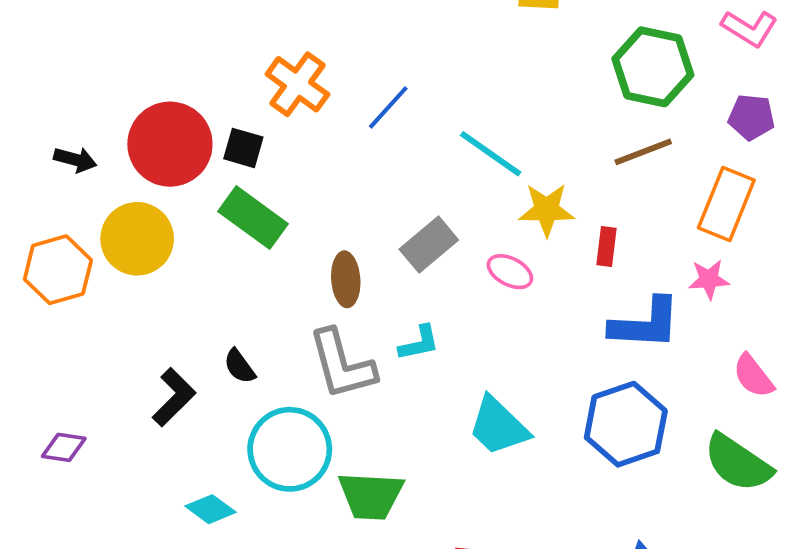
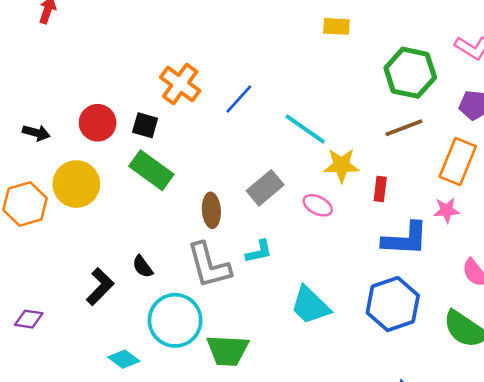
red circle: (170, 144) -> (98, 123), size x0.7

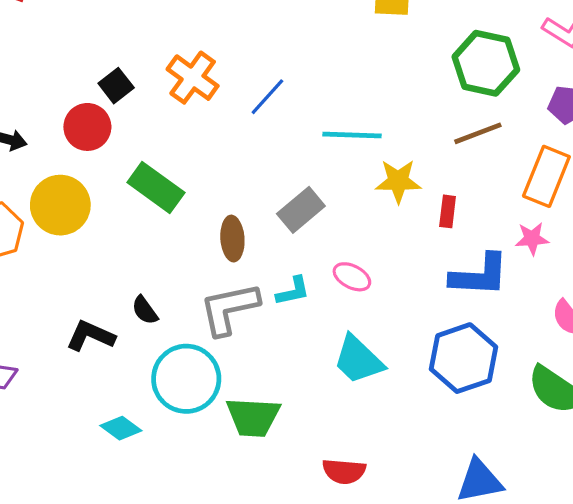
black square: (145, 125) -> (116, 86), moved, turned 36
cyan line: (305, 129) -> (352, 135), turned -33
pink ellipse: (318, 205) -> (352, 277), moved
gray L-shape: (209, 265) -> (229, 309), turned 93
black L-shape: (100, 287) -> (91, 336), turned -111

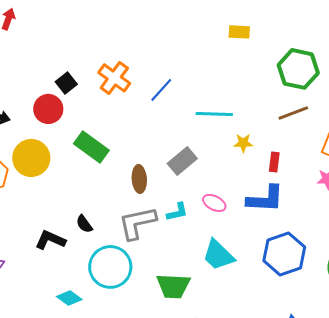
yellow star: (398, 181) -> (243, 143), size x0.7
blue L-shape: (479, 275) -> (265, 199), moved
green trapezoid: (253, 417) -> (173, 286), moved

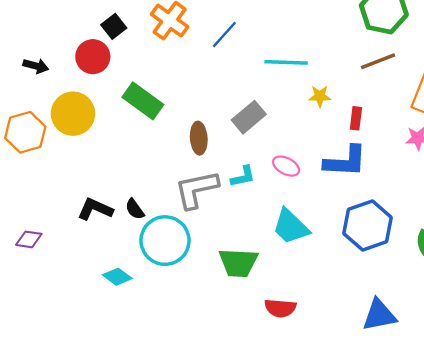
black semicircle: (84, 224) -> (135, 209), moved

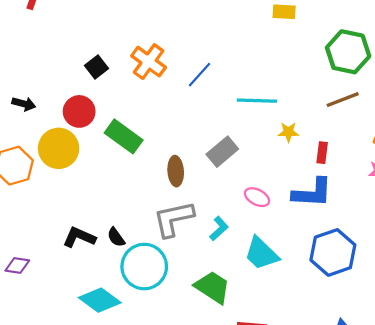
red circle: (93, 57) -> (79, 111), moved
cyan L-shape: (243, 177) -> (219, 229), moved, turned -30
green trapezoid: (238, 263) -> (213, 287), turned -150
cyan diamond: (117, 277) -> (100, 300), size x1.5

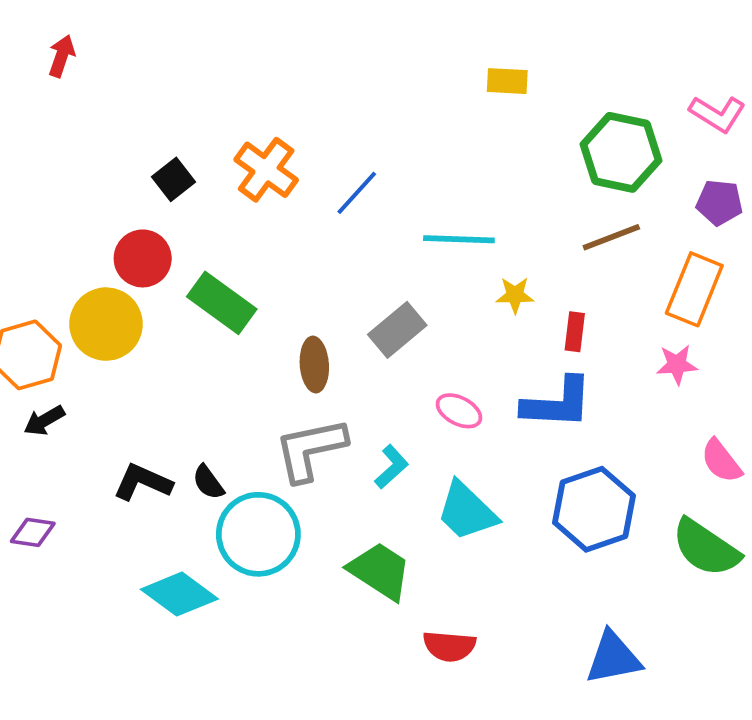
black arrow: (24, 104) -> (44, 420), moved, turned 135

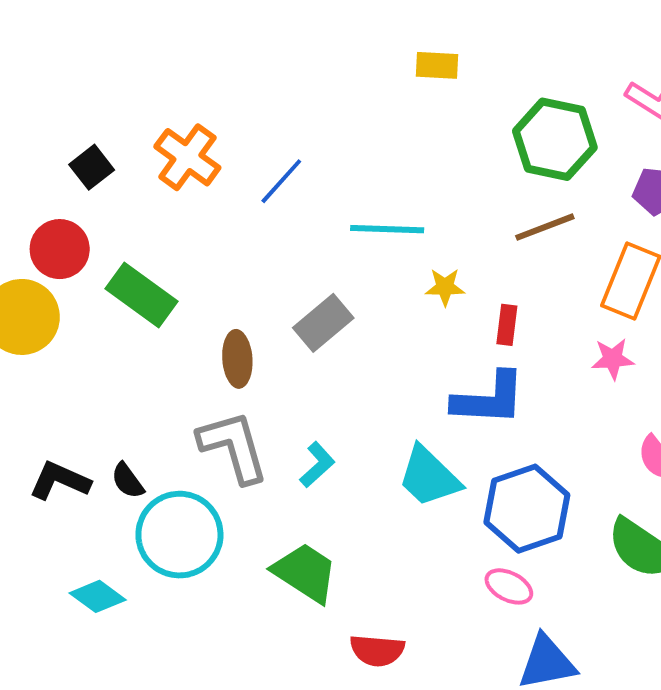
pink ellipse: (459, 411) -> (509, 586), moved
gray L-shape: (310, 449) -> (233, 447), turned 86
cyan trapezoid: (467, 511) -> (429, 477), moved
cyan diamond: (179, 594) -> (98, 596), size x0.7

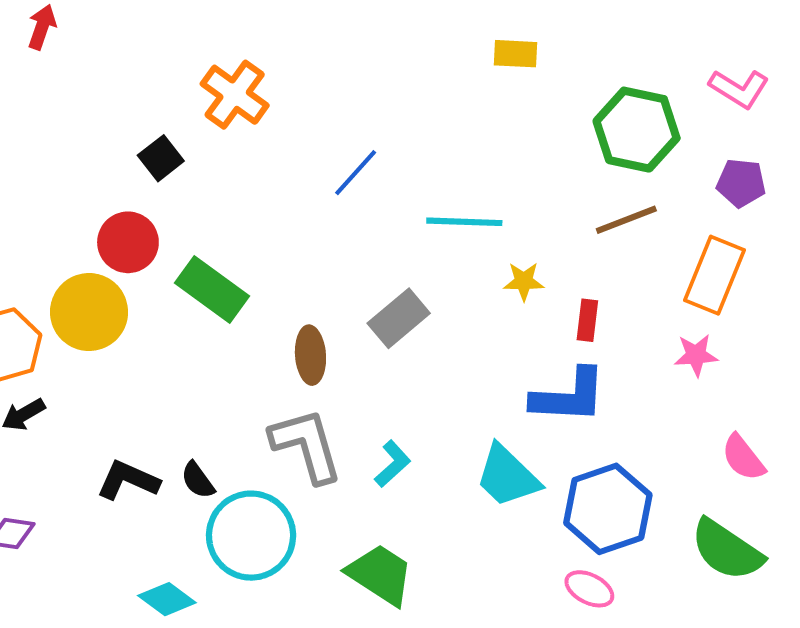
orange cross: (187, 157) -> (235, 95), moved

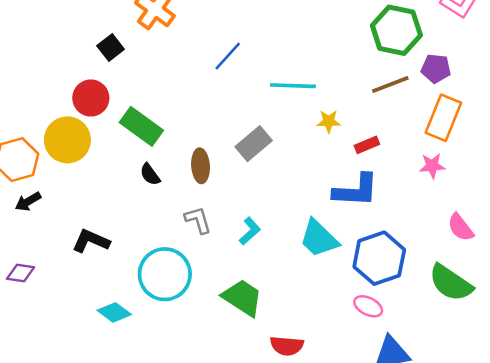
purple pentagon: (741, 183) -> (436, 68), moved
red rectangle: (587, 320) -> (367, 145), turned 60
gray L-shape: (306, 445) -> (198, 220), size x0.6
black semicircle: (198, 480) -> (150, 174), moved

